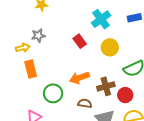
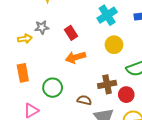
red rectangle: (80, 41) -> (71, 33), moved
orange rectangle: (31, 69) -> (23, 73), moved
orange arrow: (79, 78) -> (76, 57), moved

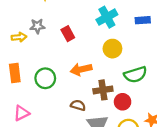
orange arrow: (76, 57) -> (81, 69), moved
green circle: (53, 88) -> (45, 78), moved

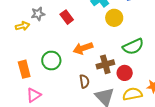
yellow circle: (112, 49) -> (114, 18), moved
orange rectangle: (15, 73) -> (24, 69), moved
brown semicircle: (78, 105) -> (84, 81), turned 72

